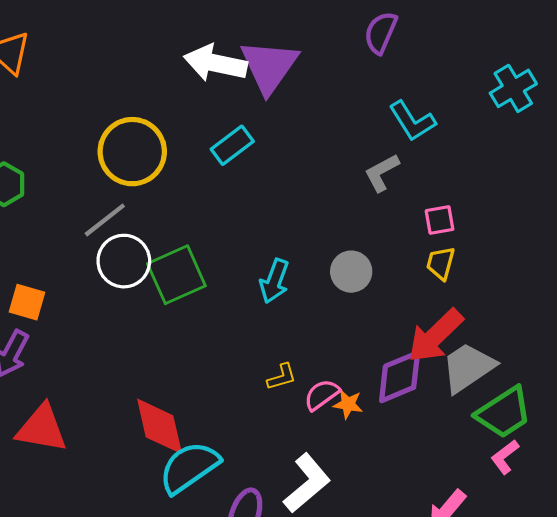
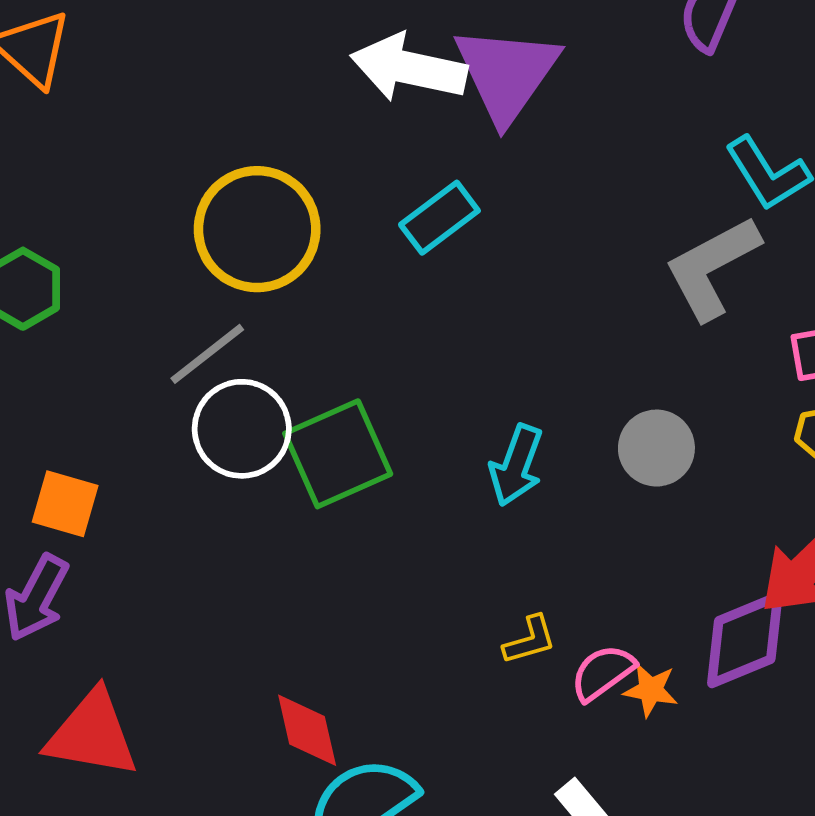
gray L-shape: (382, 173) -> (712, 268), size x1.5
red diamond: (160, 426) -> (307, 730), size x0.7

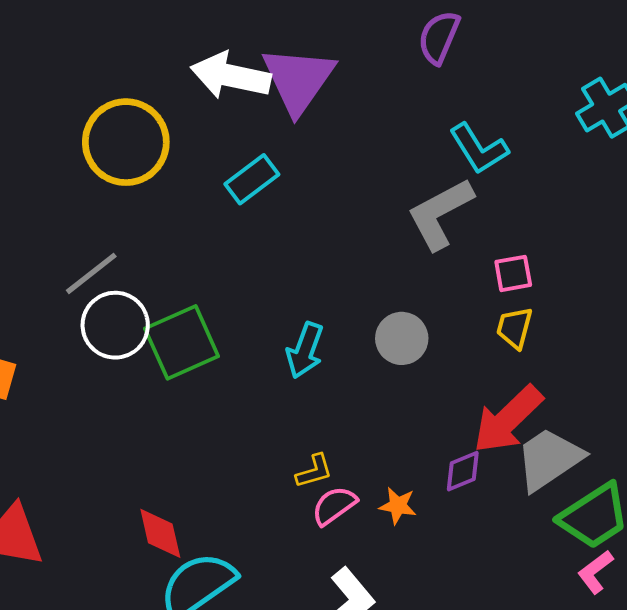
yellow circle: (257, 229) -> (126, 142), moved
purple diamond: (745, 640) -> (463, 471), size x0.6
pink semicircle: (603, 673) -> (334, 506), moved

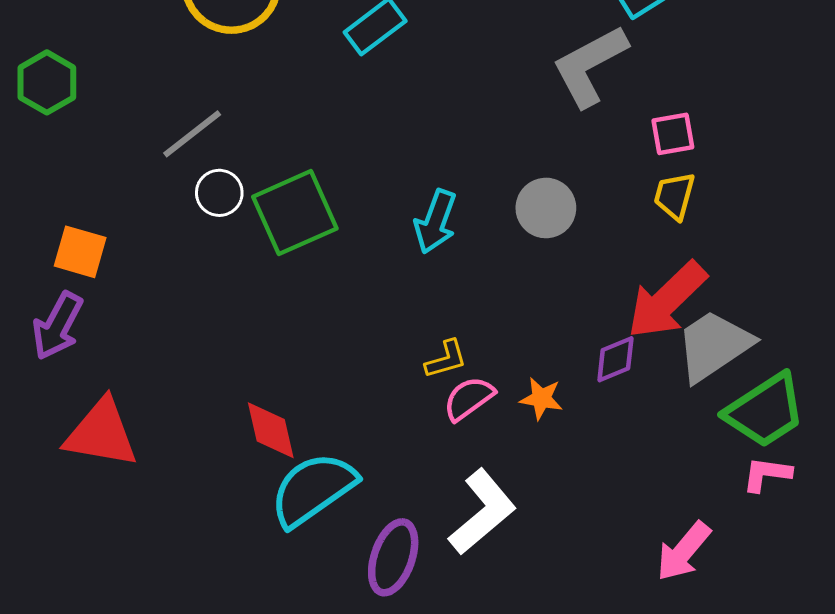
white circle: (115, 325) -> (219, 193), size x0.6
pink L-shape: (595, 572) -> (767, 474), turned 45

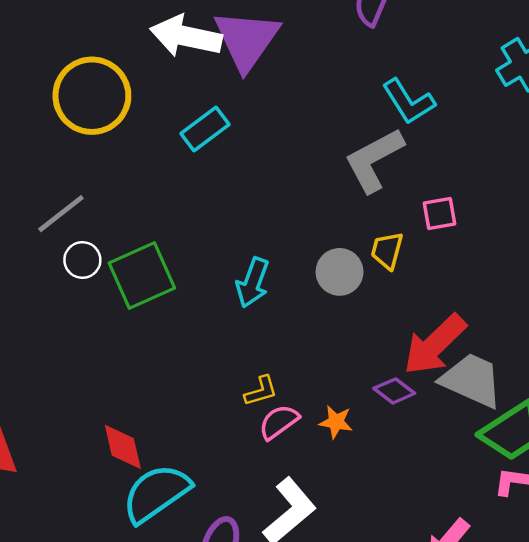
yellow trapezoid: (674, 196) -> (387, 250), moved
gray trapezoid: (714, 346) -> (472, 380), turned 58
purple diamond: (615, 359) -> (394, 391), turned 60

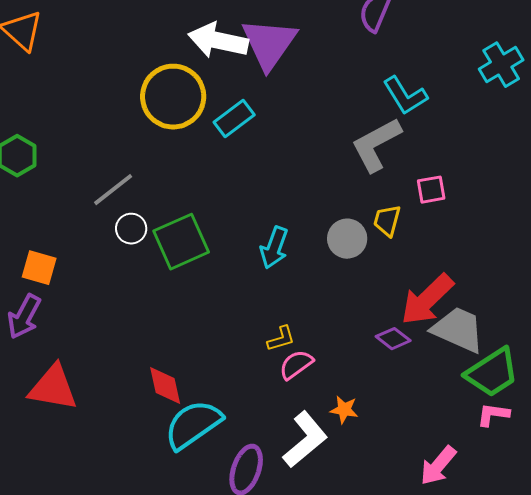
yellow circle: (92, 96) -> (173, 97), moved
orange star: (336, 422) -> (344, 410), moved

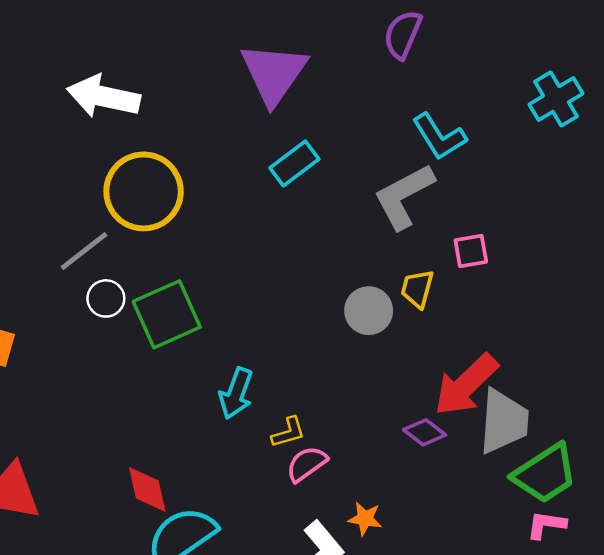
white arrow: (218, 41) -> (103, 97), moved
yellow circle: (173, 97) -> (144, 191), moved
cyan rectangle: (234, 119) -> (294, 163), moved
cyan arrow: (274, 248) -> (236, 393), moved
gray trapezoid: (458, 330) -> (504, 421), turned 70

